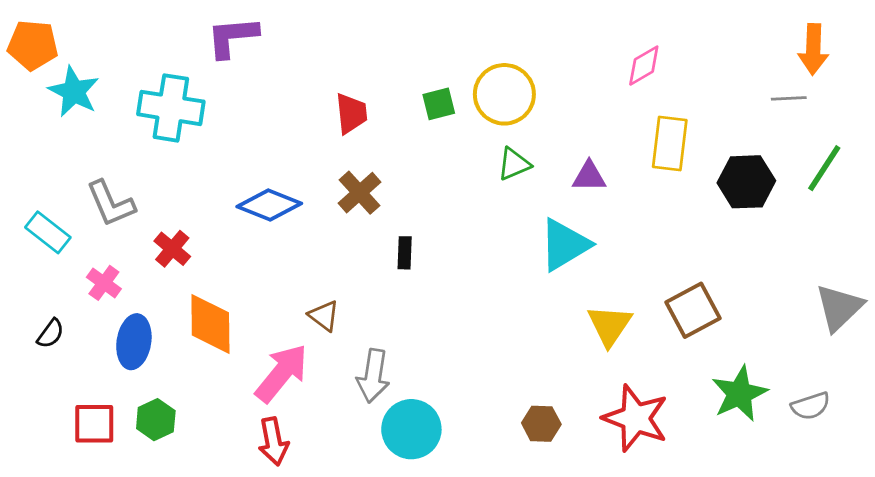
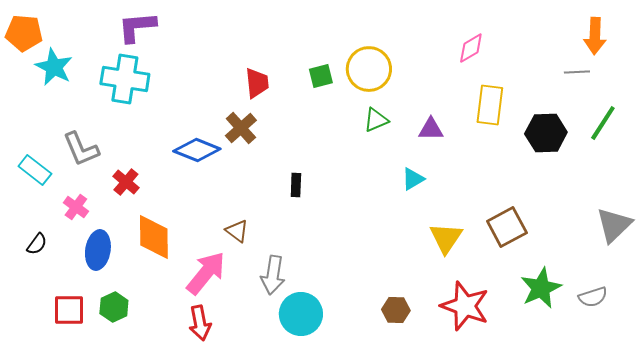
purple L-shape: (232, 37) -> (137, 27), moved
brown cross: (359, 193) -> (241, 128), moved
cyan triangle: (565, 245) -> (413, 179), size x0.6

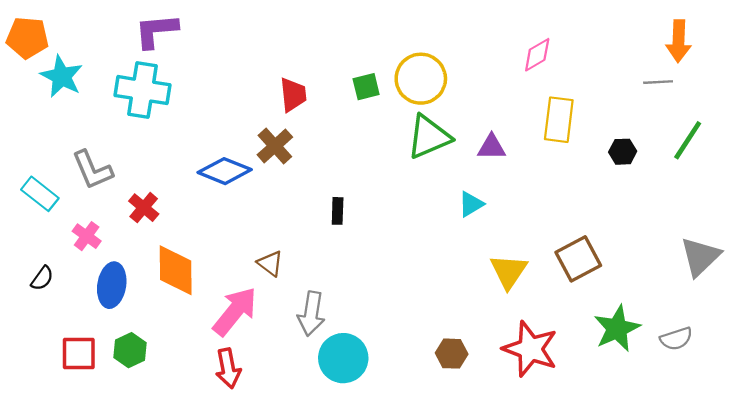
green triangle: (376, 120) -> (429, 137), size x1.6
black hexagon: (546, 133) -> (623, 152), size x0.6

